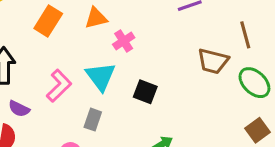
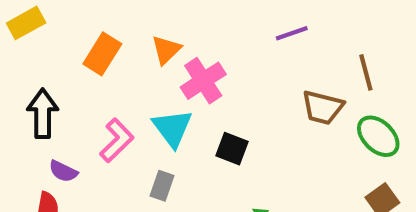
orange triangle: (96, 18) -> (166, 50), turned -30
pink cross: (124, 41) -> (203, 81), size x1.5

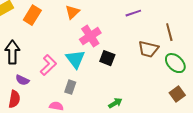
orange triangle: (166, 50) -> (72, 12), moved
orange rectangle: (102, 54) -> (32, 15), moved
black square: (232, 149) -> (107, 58), moved

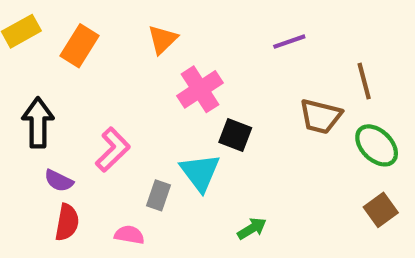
cyan triangle: (75, 59) -> (200, 172), moved
red semicircle: (14, 99) -> (67, 222), moved

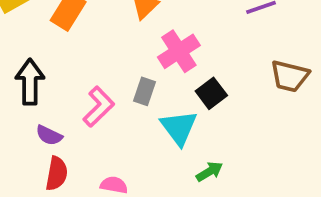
black square: (235, 135) -> (211, 93), turned 32
gray rectangle: (158, 195) -> (144, 91), moved
green arrow: (252, 229) -> (209, 172), moved

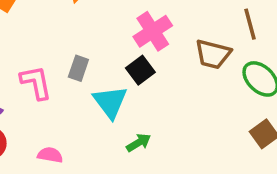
pink cross: (179, 51) -> (153, 31), moved
pink L-shape: (99, 107) -> (36, 82), turned -57

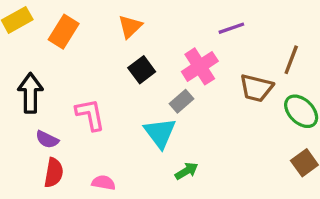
brown line: (250, 24) -> (291, 60), turned 36
gray rectangle: (78, 68) -> (182, 101), moved, turned 30
black square: (140, 70) -> (142, 70), moved

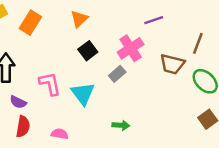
cyan triangle: (160, 133) -> (83, 94), moved
green arrow: (187, 171) -> (121, 125), turned 35

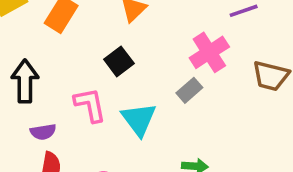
black square: (88, 51) -> (119, 61), moved
purple semicircle: (18, 102) -> (43, 132), turned -35

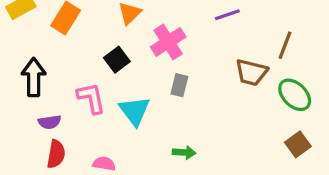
pink cross: (209, 52) -> (168, 42), moved
gray rectangle: (189, 90) -> (179, 85), turned -35

